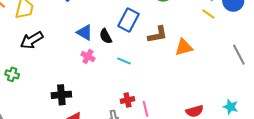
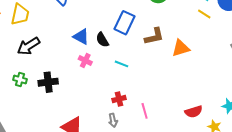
green cross: (12, 74) -> (20, 79), moved
black cross: (61, 95) -> (48, 82), moved
red cross: (127, 100) -> (119, 99), moved

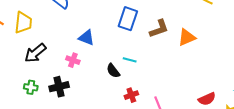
black semicircle: (102, 40) -> (113, 71), moved
pink cross: (85, 61) -> (73, 60), moved

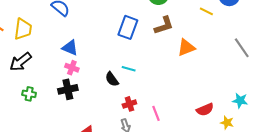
brown L-shape: (159, 29) -> (164, 25), moved
blue triangle: (86, 38) -> (70, 48), moved
black arrow: (35, 53) -> (21, 62), moved
black cross: (59, 87) -> (68, 89), moved

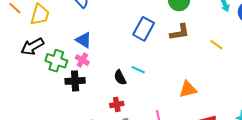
yellow line: (206, 11) -> (216, 45), moved
orange triangle: (186, 48) -> (188, 89), moved
green cross: (29, 94) -> (56, 61), moved, size x1.5
red cross: (129, 104) -> (117, 104), moved

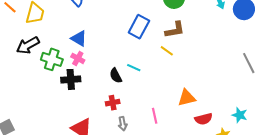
yellow line: (216, 45) -> (167, 51), moved
orange triangle: (188, 89) -> (187, 98), moved

